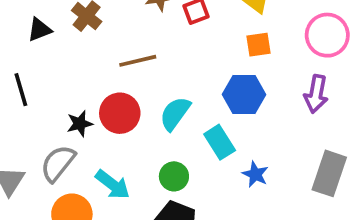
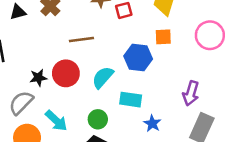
blue hexagon: (244, 94) -> (138, 57), moved
purple arrow: (316, 94) -> (191, 93), moved
cyan rectangle: (220, 142) -> (131, 100), turned -55

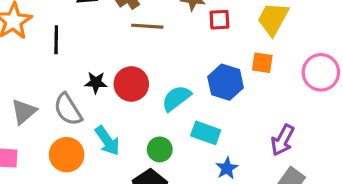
brown line: (81, 40) -> (147, 26), moved
gray semicircle: (21, 103) -> (68, 109), turned -88

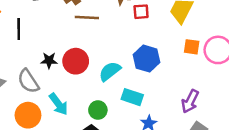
orange square: (262, 63) -> (192, 47), moved

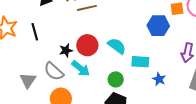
blue hexagon: (146, 59) -> (158, 26), moved
cyan semicircle: (110, 71) -> (117, 46), turned 90
cyan arrow: (58, 104) -> (81, 68), moved

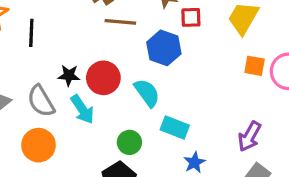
blue hexagon: (158, 26) -> (164, 48), moved

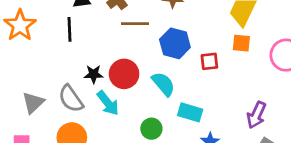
red square: (191, 17) -> (209, 61), moved
black line: (31, 33) -> (69, 29), moved
orange square: (255, 66) -> (241, 43), moved

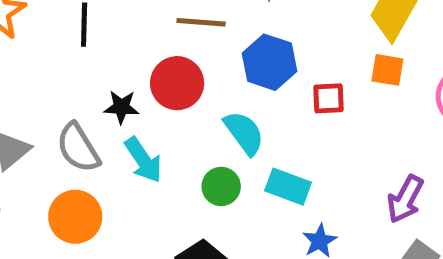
red circle: (124, 74) -> (177, 83), moved
green circle: (151, 129) -> (221, 186), moved

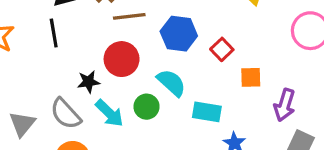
orange square: (387, 70) -> (251, 77), moved
red square: (329, 98) -> (222, 49), turned -30
green circle: (221, 186) -> (147, 107), moved

